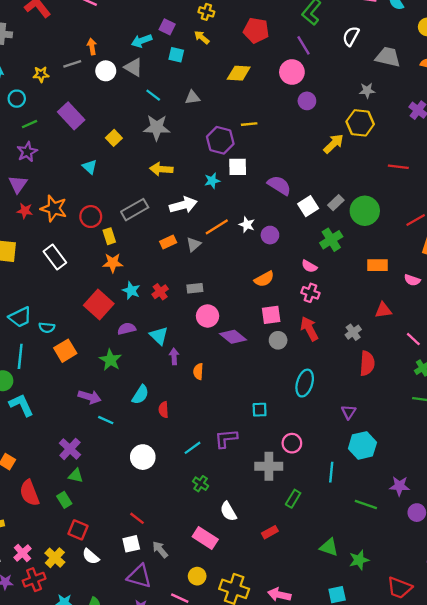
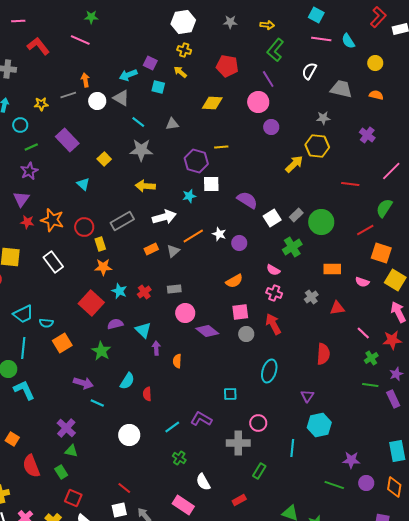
gray cross: (353, 332) -> (311, 297), moved
purple L-shape: (226, 439) -> (201, 419), turned 35
green line: (366, 504) -> (334, 485), moved

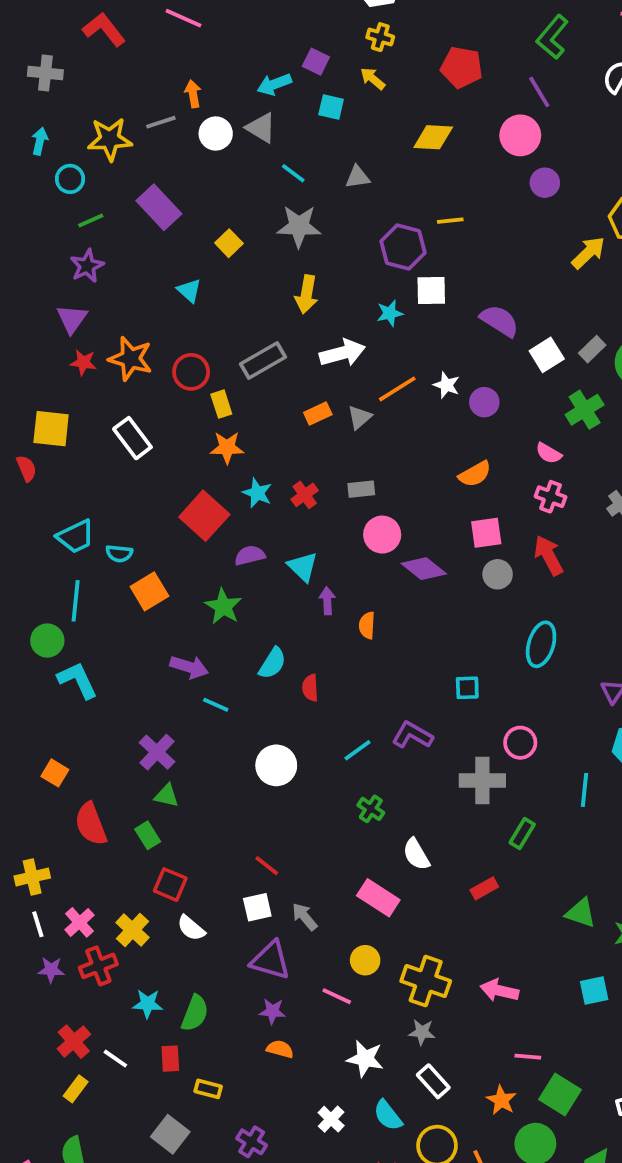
yellow star: (41, 104) -> (110, 139), size x1.6
yellow arrow: (145, 186) -> (306, 294), turned -84

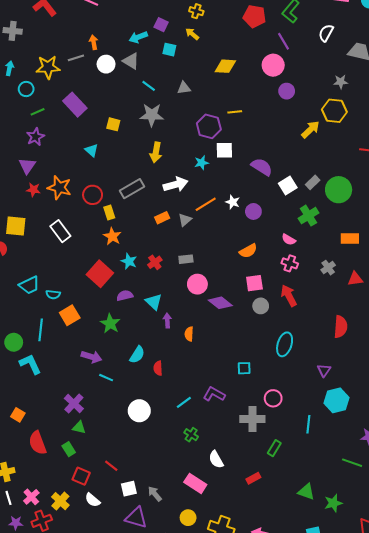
red pentagon: (462, 67) -> (254, 16), moved
yellow square: (229, 243) -> (113, 124), turned -32
orange star: (227, 448) -> (112, 236), turned 30
cyan line: (76, 601) -> (41, 330), moved
red line: (267, 866) -> (111, 466), moved

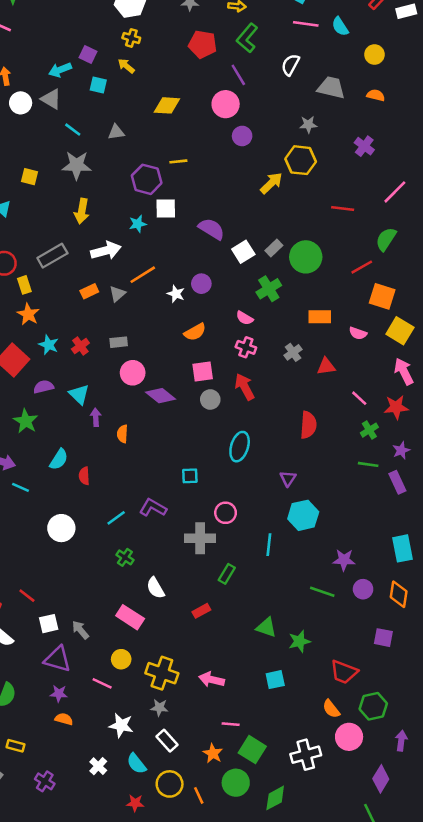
white star: (233, 202) -> (176, 294), moved

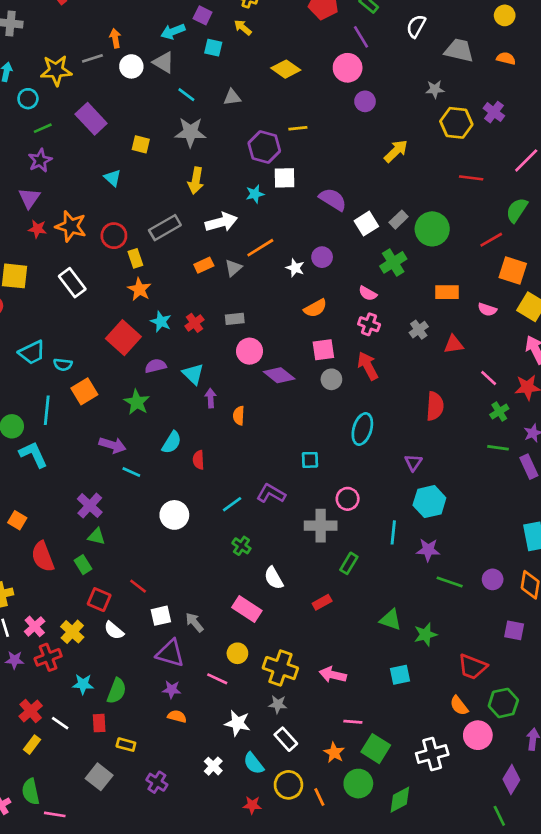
yellow diamond: (167, 105) -> (286, 69), turned 32
yellow hexagon: (301, 160) -> (456, 123), moved
purple star: (344, 560) -> (428, 550), moved

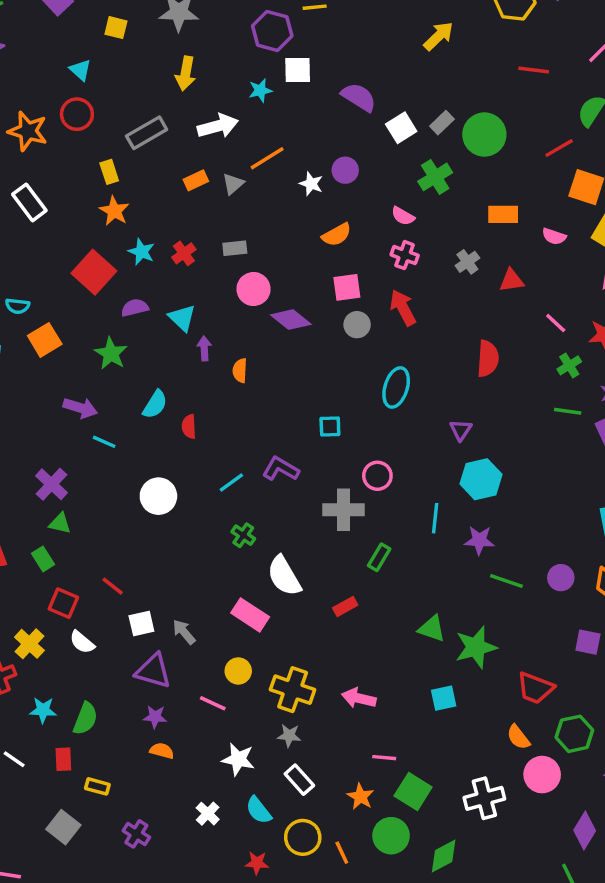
red circle: (114, 236) -> (77, 114), moved
white semicircle: (274, 578) -> (284, 576), size x1.4
green star: (425, 634) -> (476, 647), size x1.4

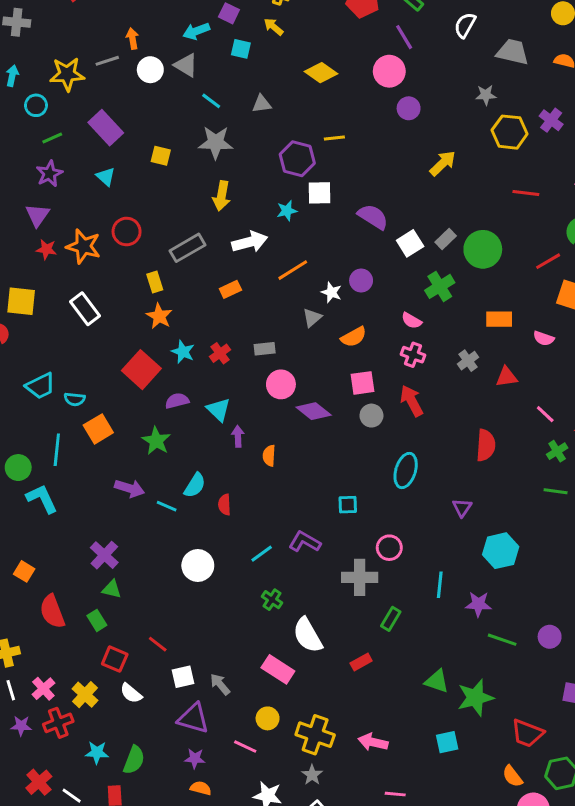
cyan triangle: (80, 70) -> (106, 177), moved
gray triangle: (233, 184) -> (312, 318), moved
cyan line: (104, 442) -> (167, 506), moved
cyan hexagon: (481, 479) -> (501, 551), moved
gray star: (289, 736) -> (312, 775), turned 30

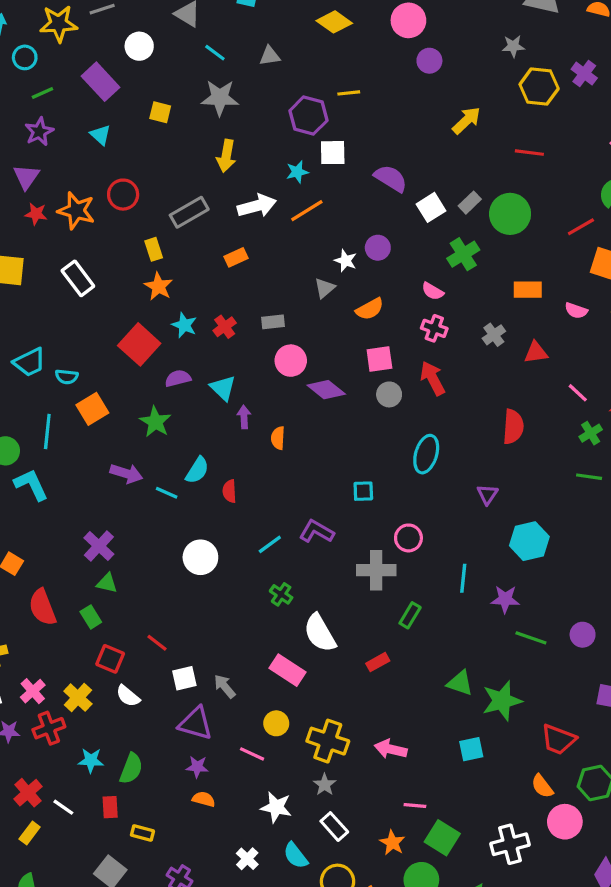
white circle: (150, 70) -> (139, 46), moved
red line: (526, 193) -> (529, 153), moved
orange line: (293, 270) -> (307, 211), moved

